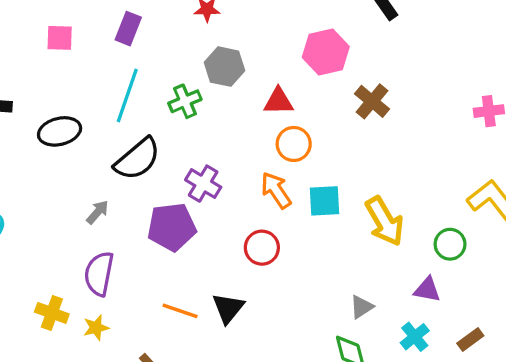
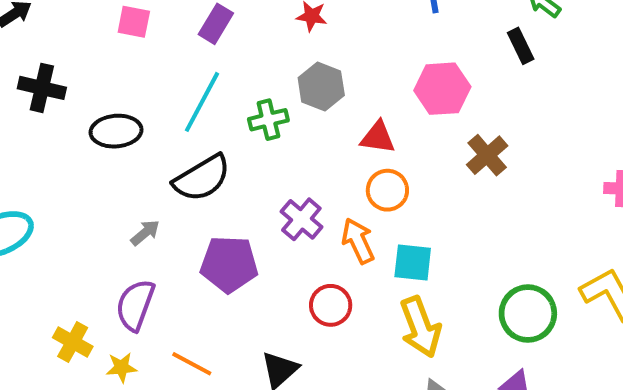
purple cross: (203, 184) -> (301, 219), moved
yellow arrow: (385, 221) -> (420, 327), moved
green circle: (450, 244) -> (528, 313), moved, size x1.5
orange line: (180, 311) -> (192, 364), moved

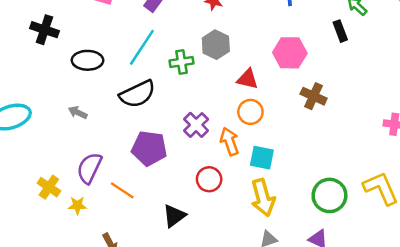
brown cross: (487, 155) -> (314, 96), turned -30
gray arrow: (145, 233) -> (78, 112), moved, turned -120
orange line: (192, 364) -> (122, 190), moved

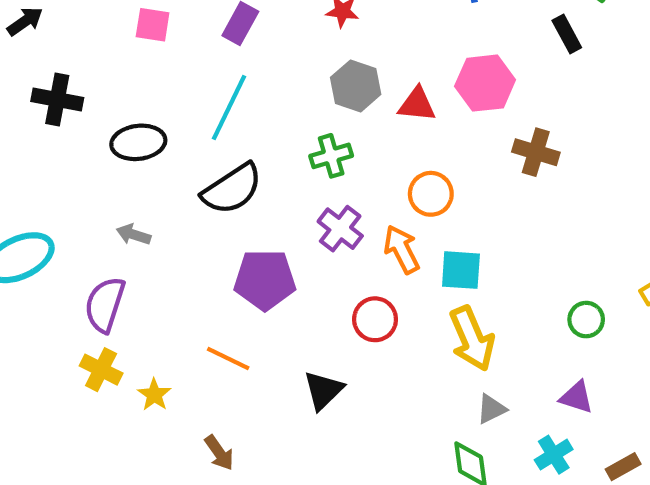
green cross: (182, 62) -> (331, 156), moved
red triangle: (248, 79) -> (417, 104), moved
purple semicircle: (89, 168) -> (105, 305), moved
green circle: (329, 195) -> (586, 320), size x0.6
yellow star: (77, 205) -> (154, 395), turned -30

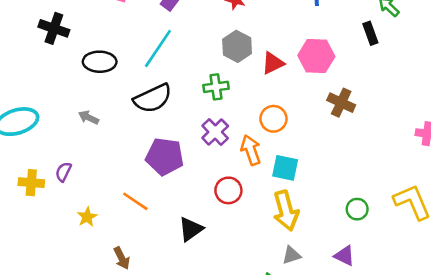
red triangle: (417, 104) -> (273, 63), turned -40
purple semicircle: (105, 305) -> (63, 172), moved, size x0.6
yellow cross: (101, 370) -> (31, 183), moved, turned -30

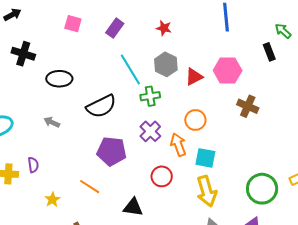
cyan line: (158, 48) -> (130, 69), moved, turned -64
purple semicircle: (63, 172) -> (33, 165), turned 147
green circle: (357, 209) -> (262, 189), size x1.8
black triangle: (191, 229) -> (133, 207), turned 45

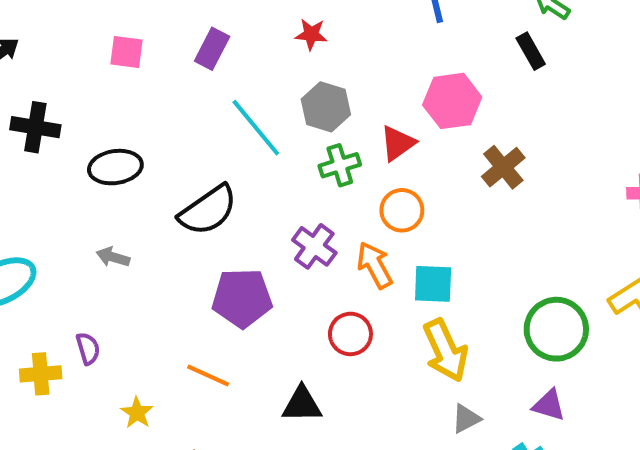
red triangle: (194, 77) -> (398, 143), moved
green cross: (150, 96) -> (340, 165), moved
brown cross: (248, 106) -> (503, 167), turned 35

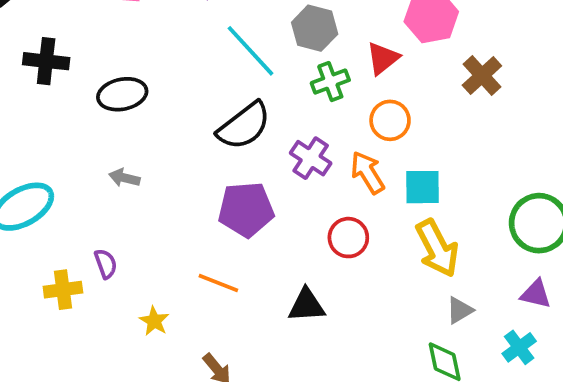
black semicircle: (208, 210) -> (244, 126), moved

